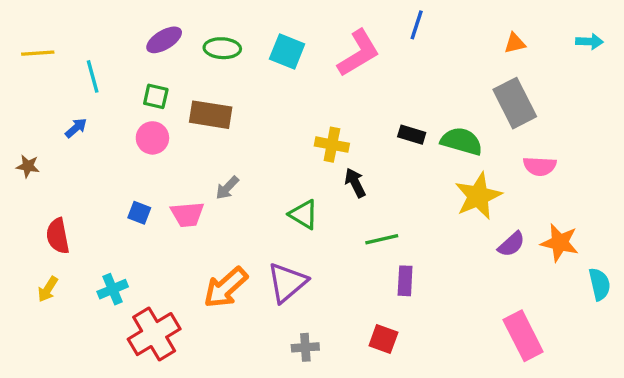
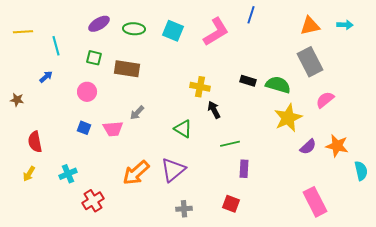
cyan arrow: (590, 42) -> (345, 25), moved
orange triangle: (515, 43) -> (310, 26), size x1.5
pink circle: (152, 138) -> (87, 92), moved
pink semicircle: (540, 166) -> (325, 100), turned 138
red cross: (154, 334) -> (93, 201), size x0.7

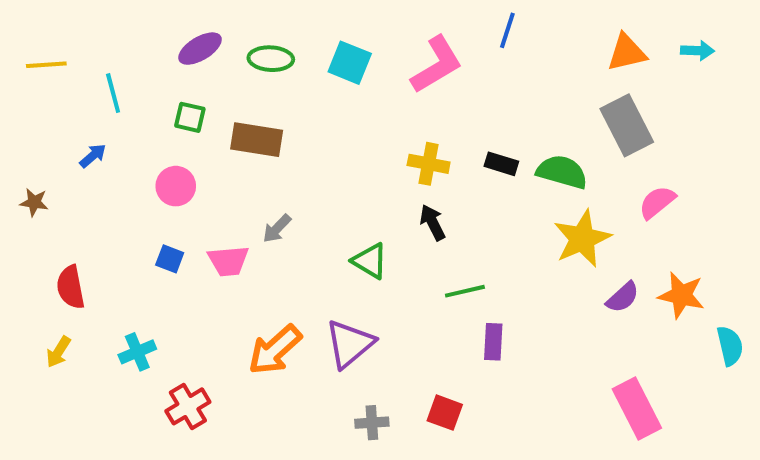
yellow cross: (200, 87) -> (429, 164), moved
red square: (231, 204) -> (445, 413), moved

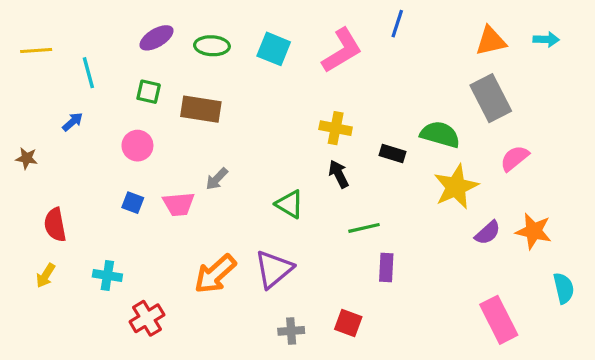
black rectangle: (501, 164) -> (393, 153), moved
cyan semicircle: (730, 346) -> (564, 288), moved
cyan cross: (137, 352) -> (107, 275), turned 32

